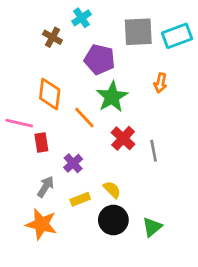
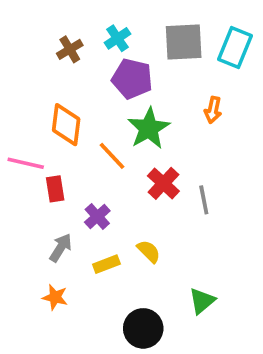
cyan cross: (82, 18) -> (118, 38), moved
cyan rectangle: (177, 36) -> (235, 48), turned -48
brown cross: (52, 37) -> (70, 49), turned 30
black circle: (113, 220) -> (143, 328), moved
orange star: (41, 224) -> (55, 297), size x0.6

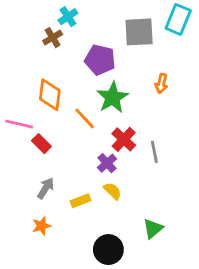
cyan cross: (118, 38) -> (68, 17), moved
cyan rectangle: (235, 48) -> (178, 19), moved
red rectangle: (55, 189) -> (41, 144), turned -36
purple cross: (97, 216) -> (107, 163), moved
orange star: (55, 297) -> (41, 226), turned -30

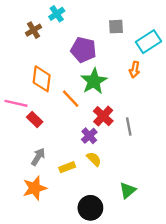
cyan rectangle: (178, 19) -> (149, 42), moved, turned 35
gray square: (139, 32) -> (116, 27), size x0.6
brown cross: (53, 38) -> (33, 30), moved
orange star: (41, 226) -> (35, 188), size x1.5

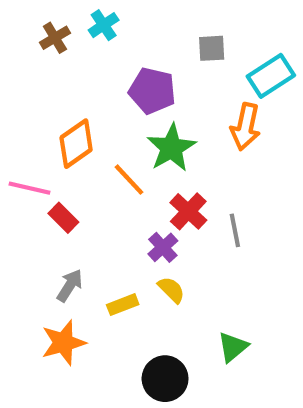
brown cross: (33, 30) -> (55, 38), moved
orange arrow: (135, 70) -> (245, 127), size x1.5
orange diamond: (42, 79) -> (76, 144), turned 48

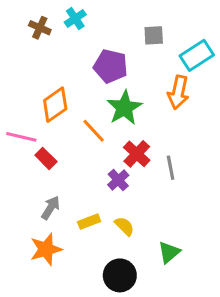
brown cross: (55, 38) -> (40, 28), turned -35
yellow semicircle: (171, 290) -> (124, 226), moved

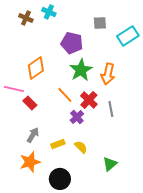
cyan cross: (75, 18) -> (49, 12), turned -32
orange arrow: (178, 92) -> (108, 74), moved
orange line: (94, 131) -> (65, 95), moved
black circle: (120, 275) -> (60, 179), moved

